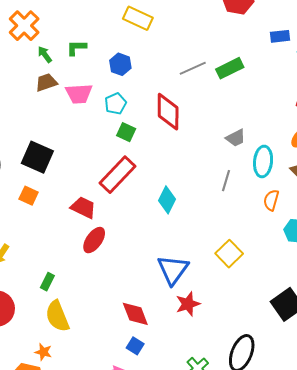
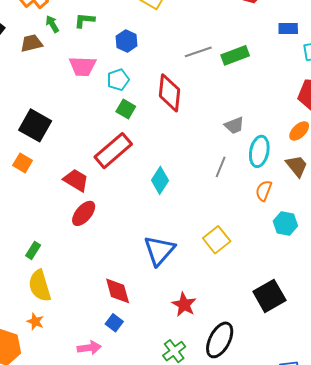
brown trapezoid: (46, 82) -> (31, 43), moved
red star: (188, 304) -> (184, 305), moved, turned -30
orange star: (43, 352) -> (35, 322), moved

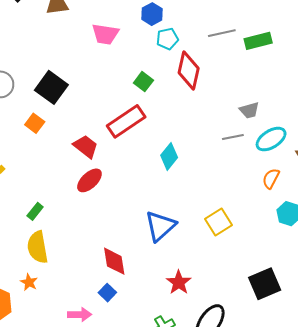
cyan pentagon: (118, 80) -> (167, 39), moved
cyan ellipse: (259, 151) -> (271, 139), turned 40
gray line: (221, 167) -> (233, 137), moved, turned 50

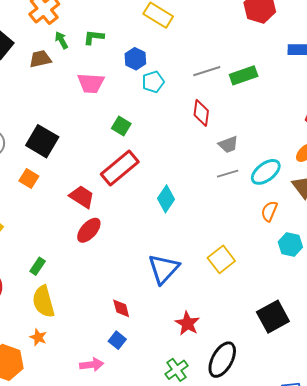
red diamond: (189, 70) -> (201, 113), moved, size x0.7
green square: (143, 82) -> (121, 126), moved
gray trapezoid: (249, 110) -> (228, 145), moved
red diamond: (114, 261) -> (121, 308), size x0.7

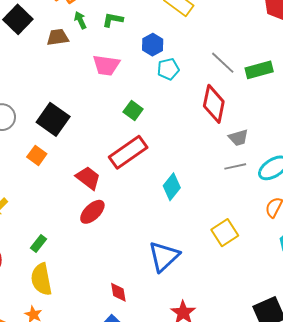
gray line: (207, 71) -> (223, 63), turned 56
red diamond: (201, 113) -> (214, 104), size x1.4
yellow square: (221, 259) -> (225, 233), moved

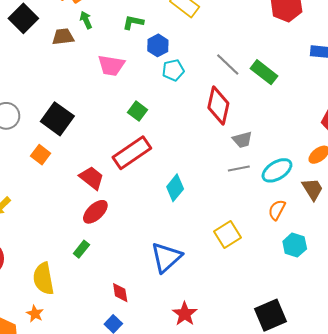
green L-shape: (113, 20) -> (133, 22), moved
green rectangle: (259, 70) -> (264, 72), turned 52
green rectangle: (38, 244) -> (81, 249), moved

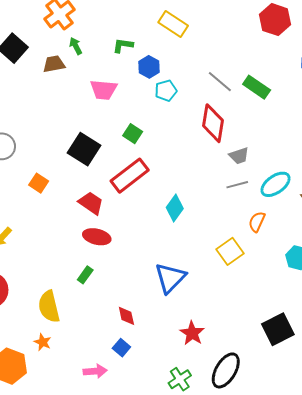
black square: (57, 119) -> (84, 149), moved
orange semicircle: (277, 210) -> (257, 222), moved
red ellipse: (95, 212) -> (97, 237), turned 60

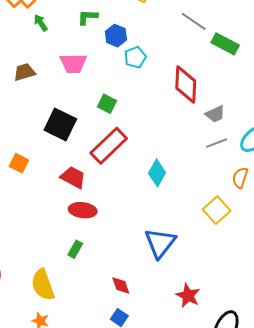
brown trapezoid: (54, 64) -> (24, 72), moved
gray line: (220, 82) -> (194, 21), moved

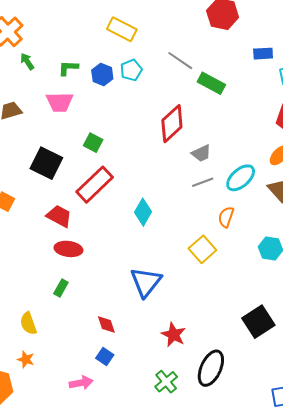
green L-shape: (88, 17) -> (68, 68), moved
cyan pentagon: (135, 57) -> (131, 70), moved
red diamond: (186, 85) -> (172, 124), turned 45
yellow semicircle: (43, 285) -> (28, 323), size x0.7

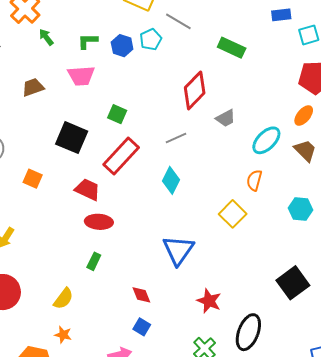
gray line: (180, 61) -> (178, 21), moved
gray line: (203, 182) -> (176, 138), moved
yellow semicircle: (28, 323) -> (63, 299), turned -120

